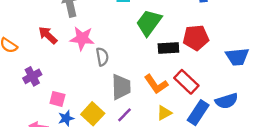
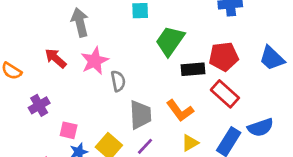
pink star: (82, 38) -> (95, 61), turned -30
blue trapezoid: (237, 57) -> (272, 58), moved, turned 50
red rectangle: (186, 82) -> (225, 94), moved

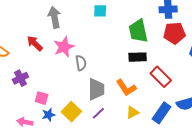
green trapezoid: (170, 41) -> (138, 31), moved, turned -50
red pentagon: (224, 57) -> (174, 33), moved

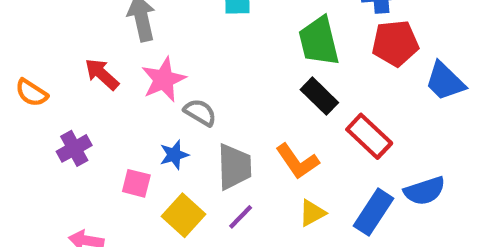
black rectangle: (138, 57) -> (319, 96), turned 48
gray semicircle: (81, 63) -> (200, 112), turned -49
pink square: (42, 98) -> (136, 183), moved
blue star: (48, 115) -> (174, 155), moved

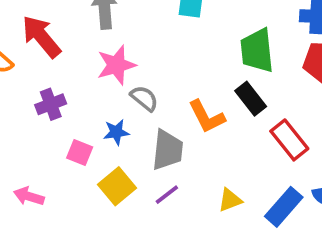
red arrow: (102, 74) -> (41, 37), moved, size x1.4
purple cross: (74, 148) -> (51, 104), moved
orange L-shape: (297, 161) -> (207, 117), moved

